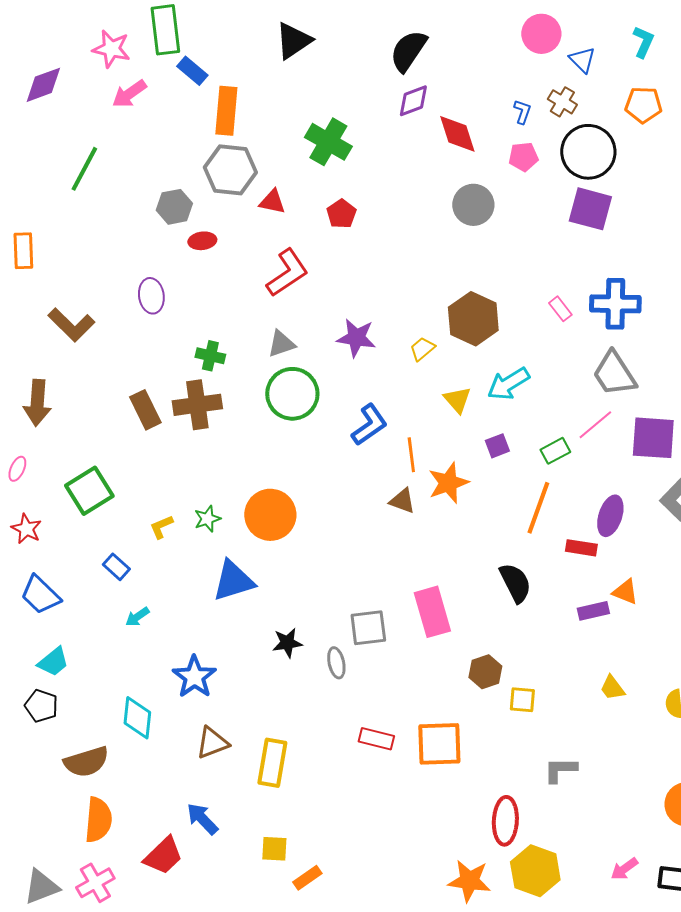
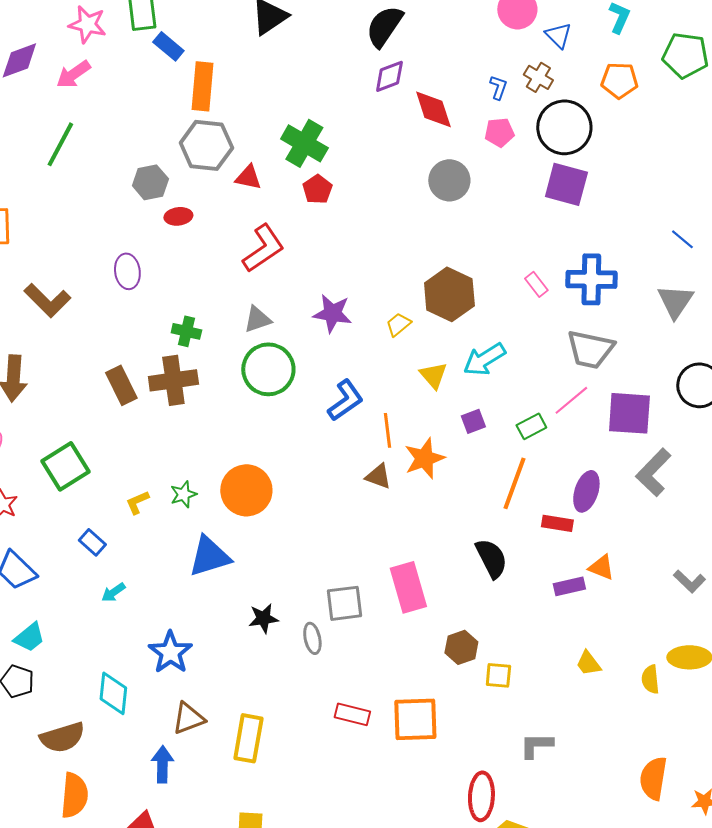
pink arrow: (129, 94) -> (73, 74), moved
green cross: (328, 142) -> (304, 143), moved
gray trapezoid: (614, 374) -> (590, 349), turned -45
blue arrow: (202, 819) -> (162, 764), moved, turned 45

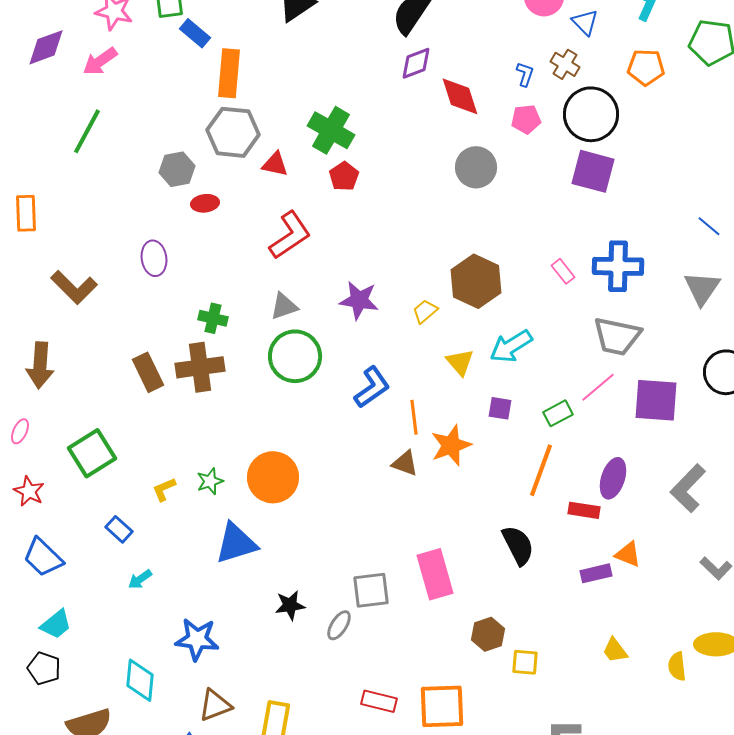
purple square: (473, 421) -> (500, 408), turned 30
gray L-shape: (653, 472) -> (688, 488), moved
gray ellipse: (312, 638) -> (339, 625), turned 44
blue star: (170, 652) -> (197, 639), turned -30

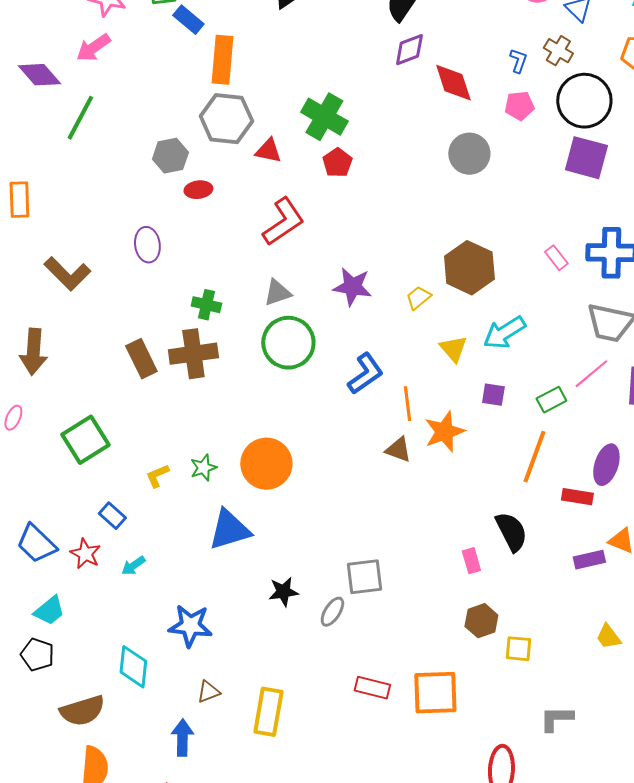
purple diamond: (46, 47) -> (39, 75), moved, turned 69
red star: (29, 491) -> (85, 554), moved
pink rectangle: (435, 574) -> (471, 561), moved, size x0.5
brown triangle: (215, 705) -> (208, 692), size x0.7

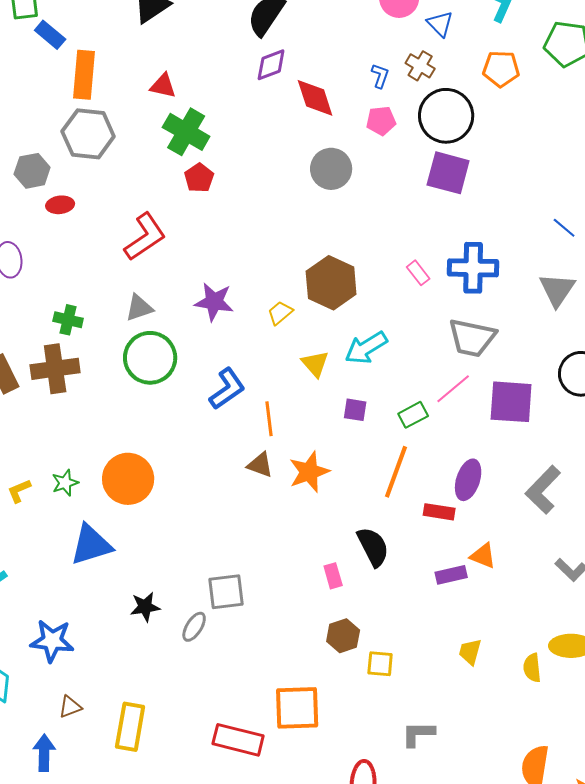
red triangle: (268, 151) -> (163, 86), moved
orange star: (444, 432) -> (309, 472), moved
yellow trapezoid: (608, 637) -> (470, 652), turned 52
red rectangle: (372, 688) -> (238, 740), moved, size x1.4

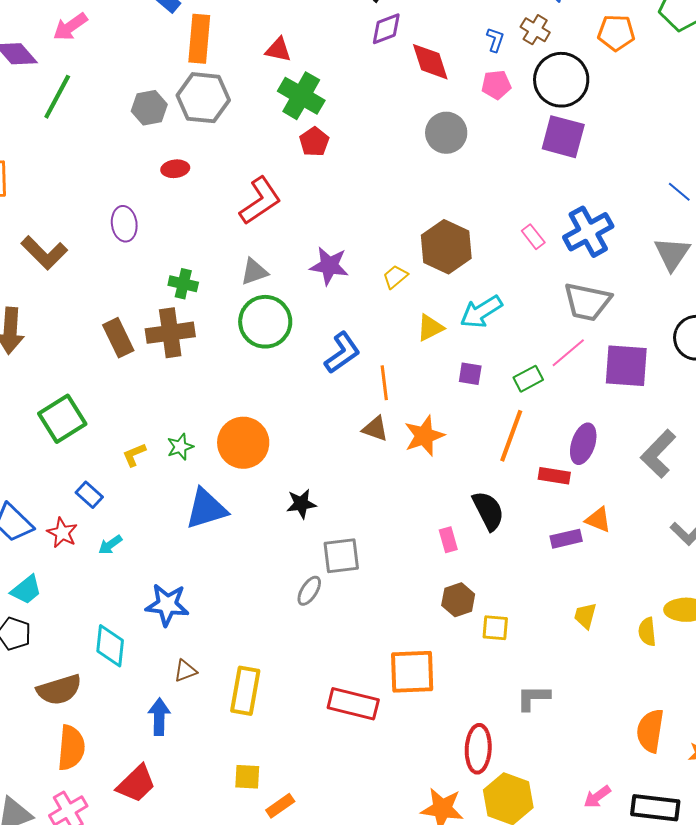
gray hexagon: (32, 171) -> (149, 108), moved
blue cross: (473, 268) -> (588, 232), turned -30
yellow triangle: (315, 364) -> (430, 328), turned 44
black star: (145, 607) -> (301, 504), moved

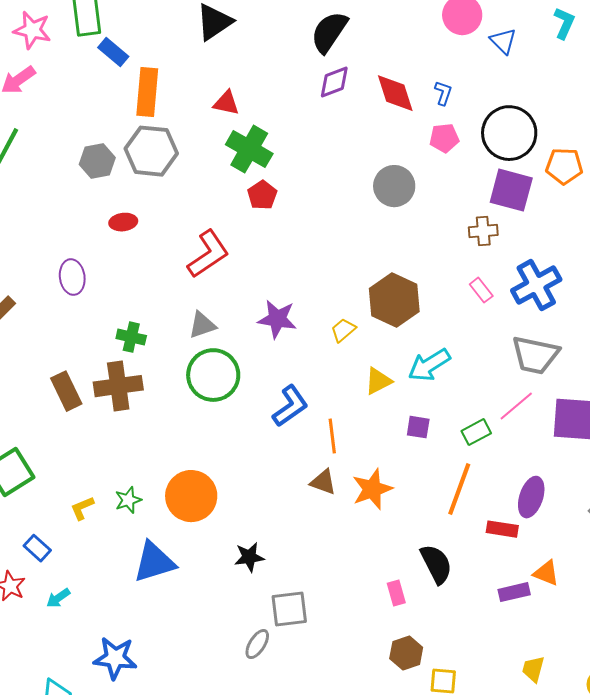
brown cross: (535, 30) -> (483, 231), moved, turned -36
orange pentagon: (616, 33) -> (564, 166), moved
red diamond: (430, 62) -> (395, 93), moved

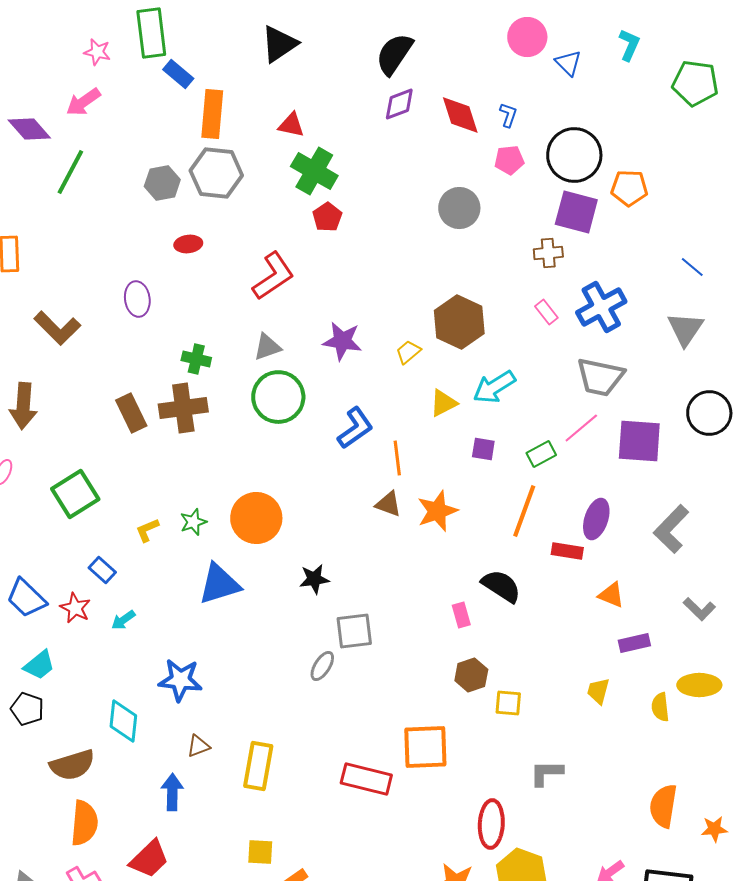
pink star: (32, 30) -> (97, 52), size x0.7
black semicircle: (436, 564) -> (501, 586), turned -30
purple rectangle: (514, 592) -> (634, 643), moved

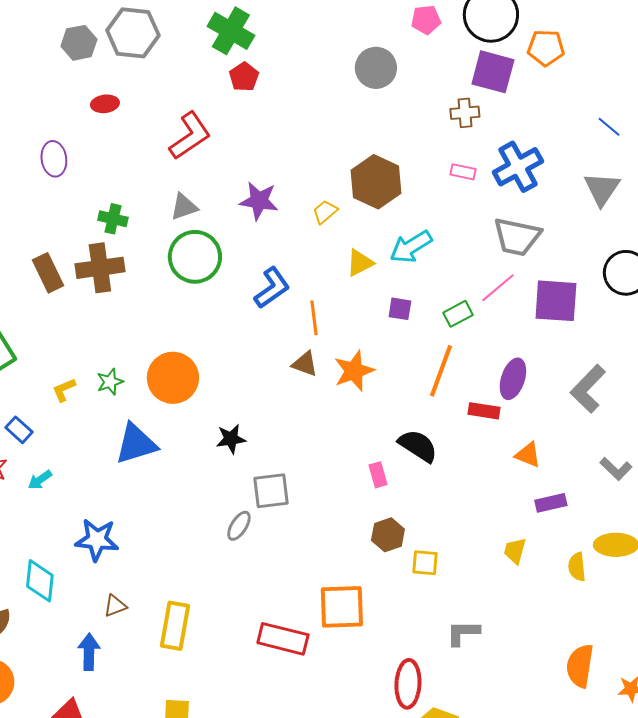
pink rectangle: (546, 312) -> (463, 172), turned -40

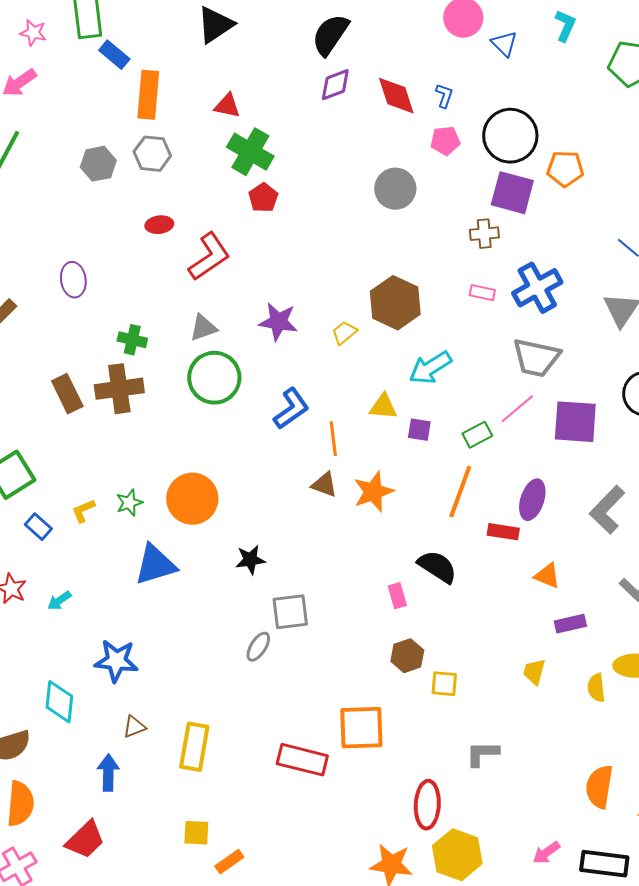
gray hexagon: (133, 33) -> (152, 154), size x0.7
red ellipse: (105, 104) -> (159, 225), moved
yellow triangle: (360, 263) -> (383, 407), moved, turned 32
blue rectangle: (19, 430) -> (38, 527), moved

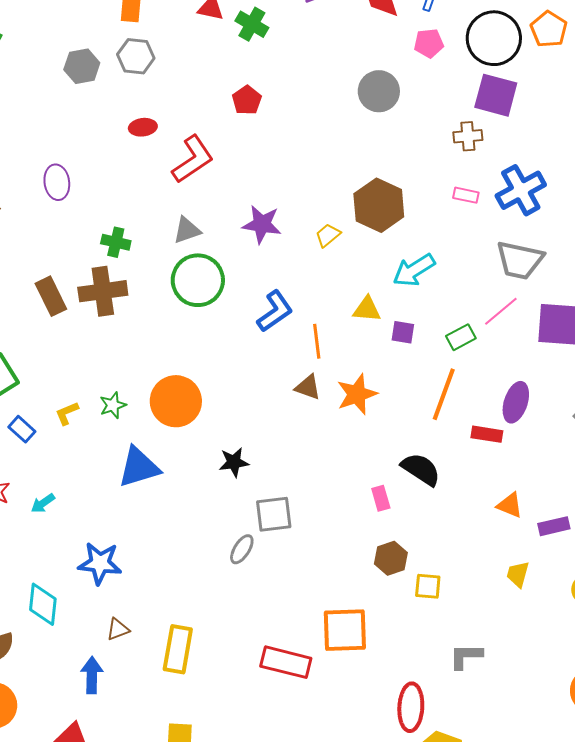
green cross: (250, 152) -> (252, 24), moved, size x0.7
orange pentagon: (565, 169) -> (549, 29), moved, turned 30
orange triangle: (547, 576) -> (510, 505), moved

